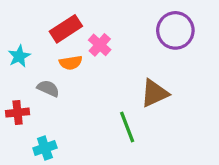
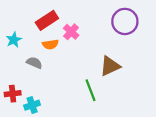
red cross: (18, 113) -> (13, 94), moved

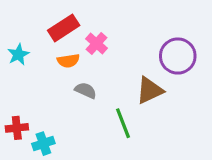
purple circle: (125, 21) -> (178, 56), moved
gray semicircle: (34, 63) -> (86, 90), moved

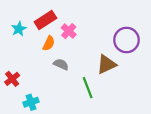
cyan star: (18, 54) -> (19, 29), moved
orange semicircle: (68, 61) -> (49, 43), turned -56
red cross: (17, 128) -> (12, 79), moved, turned -32

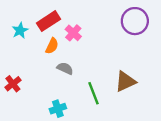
purple circle: (126, 40) -> (135, 21), moved
brown triangle: (106, 64) -> (125, 81), moved
cyan cross: (31, 102) -> (58, 109), moved

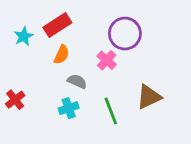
purple circle: (135, 21) -> (125, 34), moved
pink cross: (73, 33) -> (107, 60), moved
cyan cross: (58, 109) -> (69, 108), moved

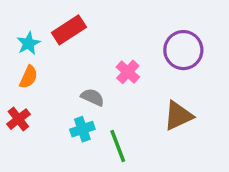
purple circle: (125, 34) -> (183, 50), moved
orange semicircle: (62, 55) -> (29, 77), moved
green line: (111, 111) -> (118, 146), moved

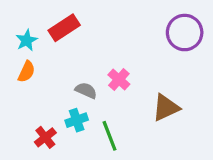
purple circle: (183, 50) -> (185, 33), moved
pink cross: (128, 72) -> (119, 79), moved
red cross: (18, 119) -> (45, 137), moved

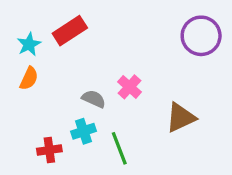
red cross: (45, 137) -> (49, 150), turned 30

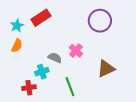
purple circle: (201, 36) -> (100, 21), moved
cyan cross: (83, 131) -> (42, 72), moved

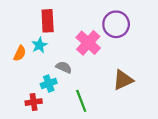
red rectangle: (41, 18) -> (48, 21), turned -60
cyan star: (17, 26) -> (39, 45), moved
pink cross: (76, 51) -> (88, 43), moved, size x1.5

